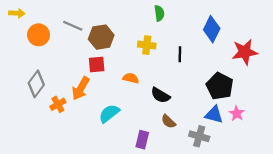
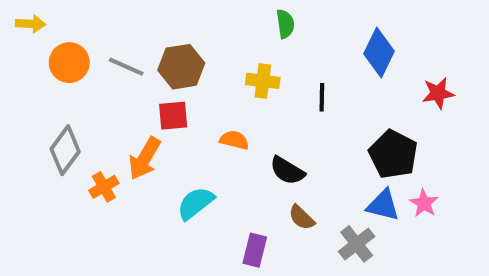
gray line: (73, 26) -> (126, 67), moved
red star: (245, 52) -> (438, 93), size x0.7
gray cross: (199, 136) -> (357, 244), turned 36

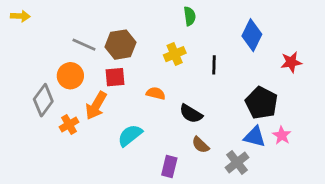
orange circle: (69, 63) -> (70, 76), moved
yellow cross: (263, 81) -> (175, 54), turned -30

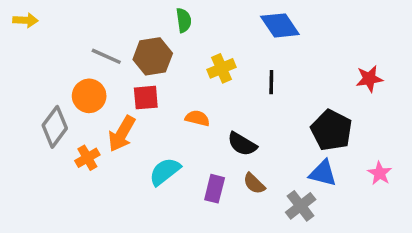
green semicircle: (190, 16) -> (184, 20), moved
blue diamond: (252, 35) -> (280, 25), moved, turned -60
pink star: (282, 135) -> (380, 173), moved
purple rectangle: (169, 167) -> (215, 189), moved

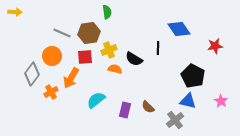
blue diamond: (280, 25) -> (179, 29), moved
yellow cross: (221, 68) -> (109, 50), moved
black semicircle: (242, 144) -> (134, 59), moved

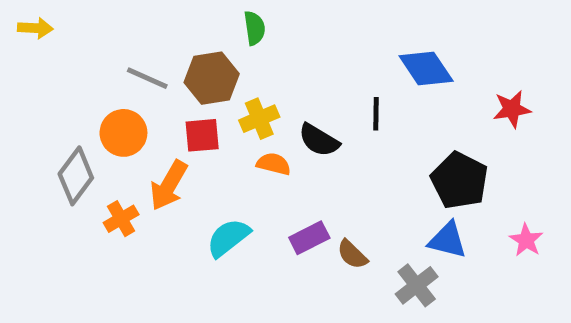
purple rectangle: (125, 110) -> (309, 238), moved, turned 49

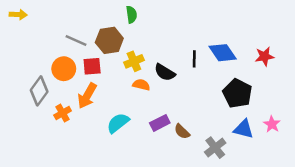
blue diamond: (426, 69) -> (223, 53), moved
red square: (202, 135) -> (92, 66), moved
blue triangle: (448, 240) -> (244, 129), moved

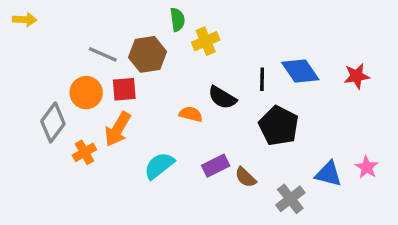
yellow cross: (134, 61) -> (206, 41), moved
black pentagon: (237, 93) -> (279, 126), moved

